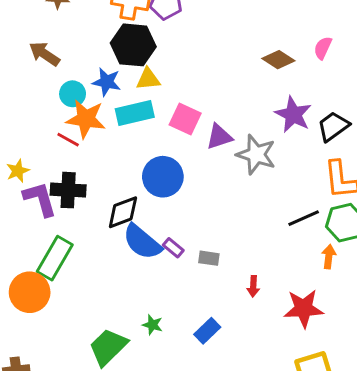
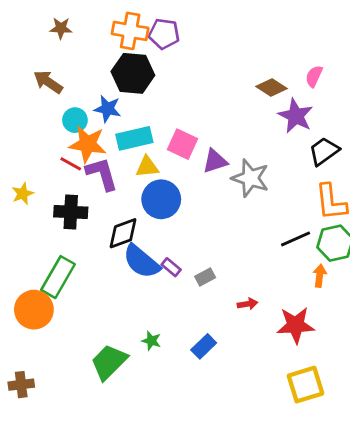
yellow triangle: (148, 79) -> (147, 167), moved
purple star: (293, 115) -> (296, 116), moved
purple L-shape: (40, 199) -> (102, 174), moved
gray rectangle: (209, 258) -> (205, 277), turned -36
red arrow: (253, 286) -> (248, 304), turned -102

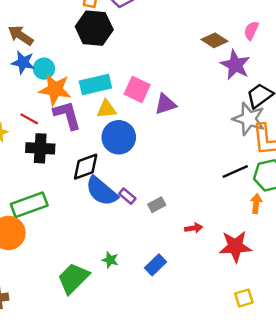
blue star: (107, 109) -> (23, 62), moved
red line: (71, 164) -> (29, 119), moved
gray star: (250, 178) -> (249, 119), moved
green rectangle: (58, 277) -> (29, 205), turned 40
yellow square: (306, 385) -> (244, 298), size x0.6

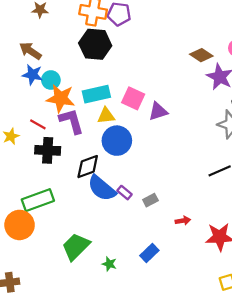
green star: (110, 260) -> (109, 264), moved
green trapezoid: (73, 278) -> (76, 247), moved

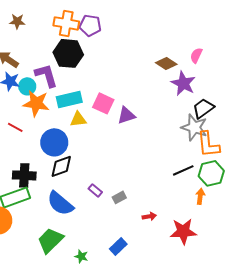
purple L-shape: (71, 121) -> (46, 75), moved
blue circle: (117, 141) -> (54, 142), moved
black cross: (48, 150) -> (24, 175), moved
blue semicircle: (102, 188) -> (60, 203), moved

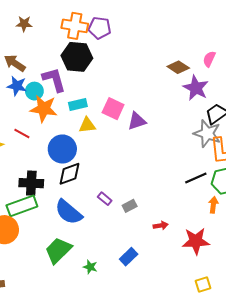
cyan rectangle: (69, 99) -> (78, 104), size x0.7

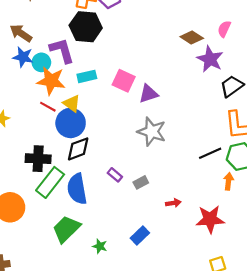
yellow triangle: (87, 125) -> (72, 103), moved, turned 42
red line: (22, 133) -> (48, 107), moved
gray star: (207, 133) -> (152, 132), moved
green rectangle: (22, 206) -> (50, 182), moved, turned -32
blue semicircle: (69, 212) -> (77, 189), turned 40

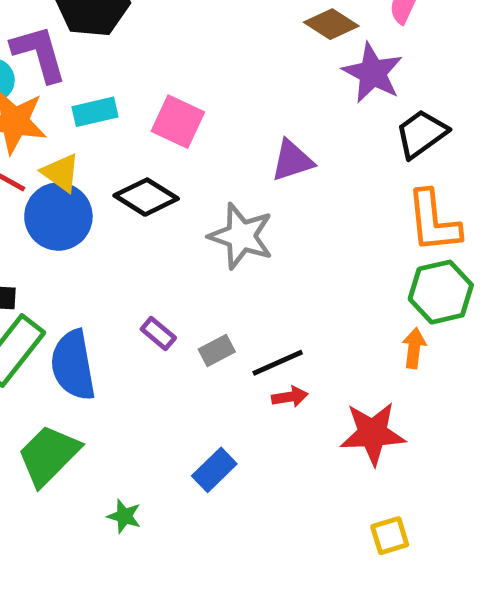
purple triangle: (148, 94) -> (292, 161), moved
black diamond: (78, 149) -> (146, 197), moved, turned 52
black line: (210, 153) -> (278, 363), moved
green star: (100, 246) -> (124, 516), moved

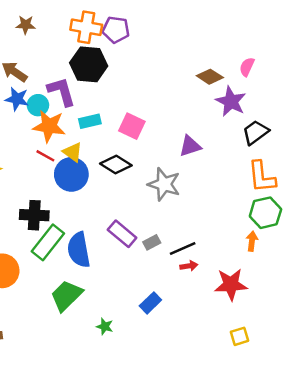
purple rectangle: (158, 333) -> (122, 234), size x1.6

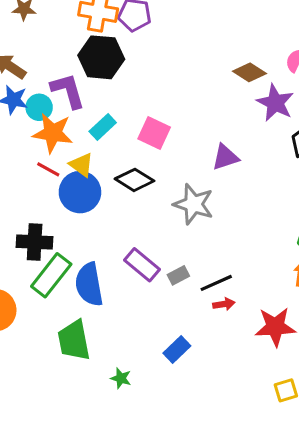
cyan rectangle: (90, 121) -> (103, 127), turned -30
green trapezoid: (66, 296) -> (74, 340), turned -56

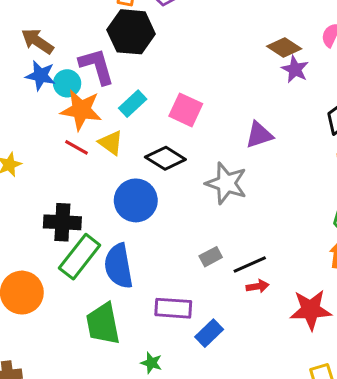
purple star: (275, 103) -> (295, 69), moved, size x0.7
blue circle: (80, 192) -> (136, 200), moved
purple rectangle: (142, 265) -> (173, 308), moved, turned -36

